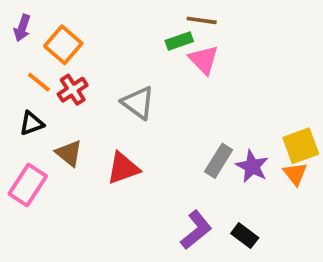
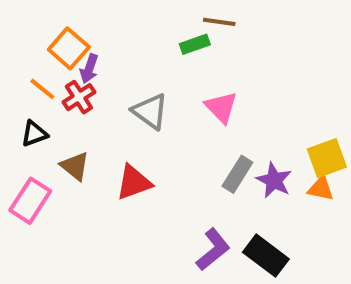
purple arrow: (22, 28) -> (89, 69), moved
pink triangle: (204, 60) -> (221, 107), moved
orange triangle: (295, 174) -> (321, 189), turned -40
black rectangle: (245, 236) -> (266, 256), size x1.5

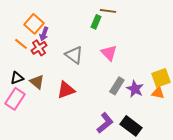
green rectangle: (195, 44) -> (96, 22), turned -48
black triangle: (34, 134) -> (17, 78), moved

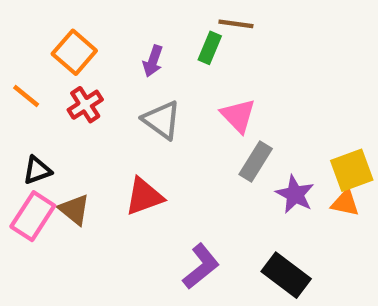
purple arrow: (44, 34) -> (153, 61), moved
orange line: (21, 44) -> (26, 96), moved
brown triangle: (37, 82) -> (74, 210), moved
gray rectangle: (117, 86) -> (256, 161), moved
purple L-shape: (105, 123) -> (201, 266), moved

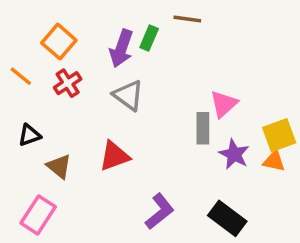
green rectangle: (210, 48) -> (149, 38), moved
purple arrow: (153, 61) -> (121, 48), size x1.5
pink triangle: (238, 116) -> (224, 104), moved, turned 32
gray rectangle: (256, 161) -> (203, 128), turned -32
pink rectangle: (33, 216) -> (38, 215), moved

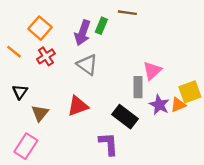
black triangle: (29, 135) -> (20, 92), turned -35
orange triangle: (274, 161) -> (178, 105), moved, turned -35
brown triangle: (59, 166) -> (40, 113), turned 30
purple L-shape: (160, 211) -> (108, 144), turned -55
black rectangle: (227, 218) -> (125, 117), moved

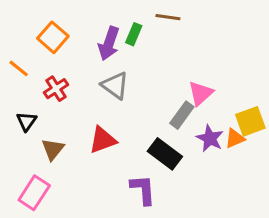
red cross: (46, 56) -> (56, 89), moved
gray rectangle: (138, 87) -> (182, 115), turned 36

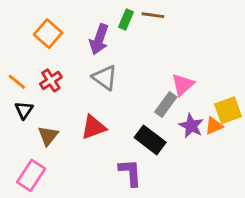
green rectangle: (134, 34) -> (126, 19), moved
orange line: (19, 68) -> (17, 82), moved

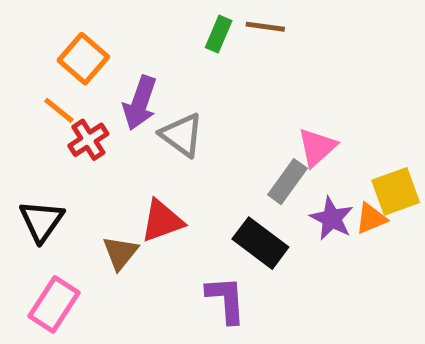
purple arrow: (99, 39) -> (140, 103), moved
orange line: (17, 82) -> (59, 110), moved
black triangle: (24, 110) -> (42, 221), moved, size x1.4
brown triangle: (48, 136) -> (120, 253), moved

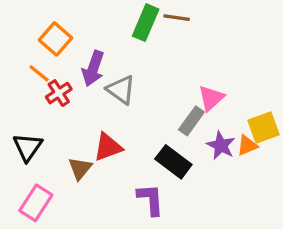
green rectangle: (219, 34) -> (146, 23), size x1.5

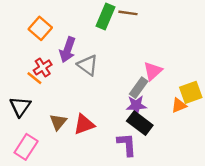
orange line: (39, 73) -> (34, 78), moved
purple star: (221, 145) -> (136, 105), moved, turned -30
red triangle: (108, 147) -> (84, 124), moved
black rectangle: (173, 162) -> (140, 123), moved
purple L-shape: (150, 200) -> (127, 144), moved

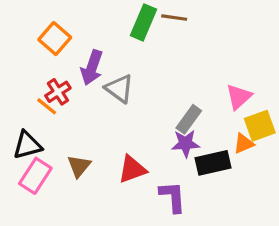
pink triangle: (153, 71) -> (239, 97), moved
black triangle: (20, 107) -> (27, 145), turned 40
black rectangle: (140, 123) -> (213, 163), moved, turned -50
red triangle: (84, 124) -> (132, 169), moved
pink rectangle: (26, 147) -> (35, 176), moved

